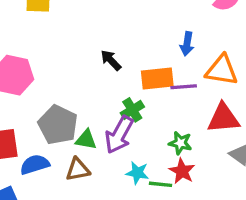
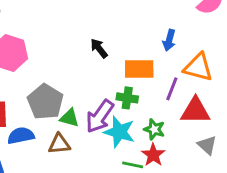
purple line: (184, 87) -> (172, 89), moved, turned -70
green cross: (132, 110) -> (127, 98), moved, turned 35
cyan star: (137, 173) -> (119, 132), moved, size x1.5

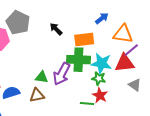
blue arrow: (169, 40) -> (102, 18), turned -136
purple line: (172, 89) -> (131, 50), moved, turned 35
green cross: (127, 98) -> (78, 60), size x1.6
gray pentagon: (45, 102) -> (18, 23), moved
cyan star: (119, 132) -> (101, 63), moved

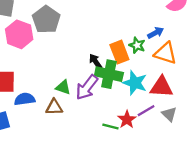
blue arrow: (102, 18) -> (156, 33), moved
black arrow: (56, 29) -> (96, 61), moved
orange rectangle: (84, 40) -> (119, 52), turned 66
purple line: (131, 50) -> (146, 111), moved
green star: (99, 78) -> (137, 45), moved

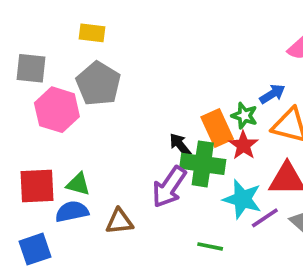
cyan star: (135, 83) -> (242, 199), moved
green triangle: (63, 87) -> (78, 184), moved
red star: (127, 120) -> (244, 145), moved

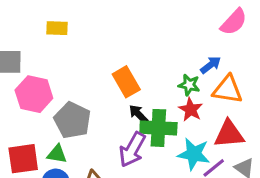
gray pentagon: (98, 84) -> (72, 120), moved
orange rectangle: (217, 128) -> (126, 82), moved

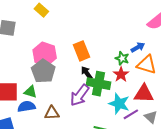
yellow rectangle: (57, 28) -> (41, 10), turned 32
pink hexagon: (34, 94) -> (45, 54), moved

